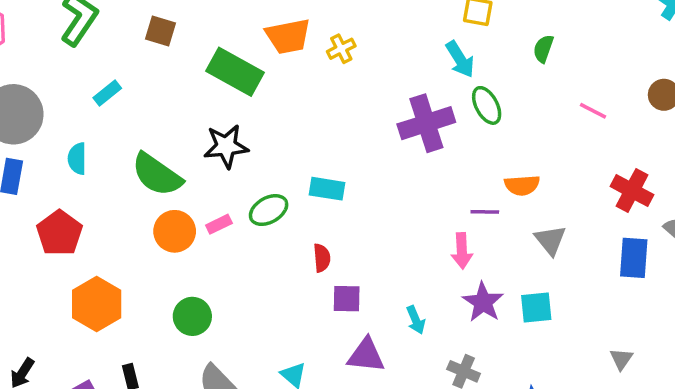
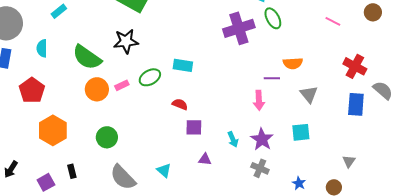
red semicircle: (322, 258) -> (180, 104), turned -63
purple star: (483, 302) -> (262, 139), moved
purple triangle: (366, 355) -> (205, 159), size x0.6

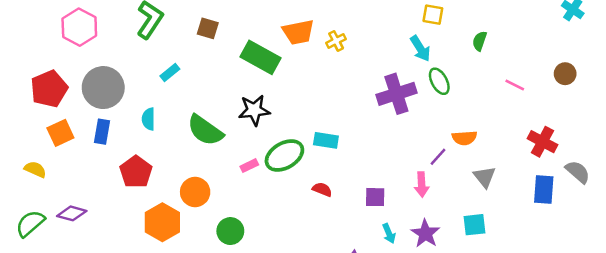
green ellipse: (150, 77) -> (284, 155), size x1.4
purple line: (272, 78) -> (438, 157), turned -49
orange circle: (97, 89) -> (195, 192), moved
purple square: (194, 127) -> (375, 197), moved

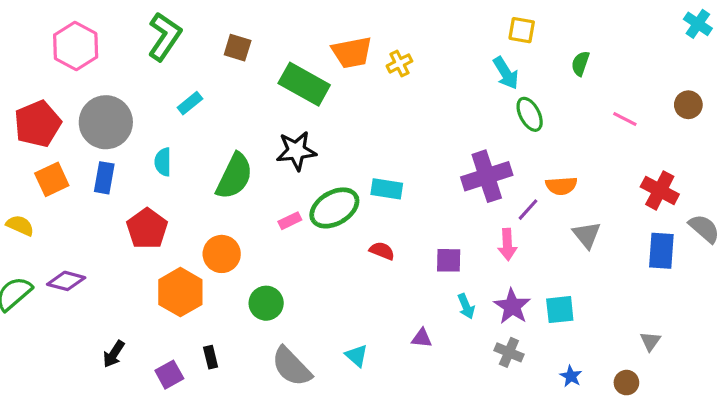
purple cross: (396, 94) -> (487, 176), moved
green semicircle: (205, 130) -> (234, 176), turned -99
cyan square: (474, 225) -> (560, 310), moved

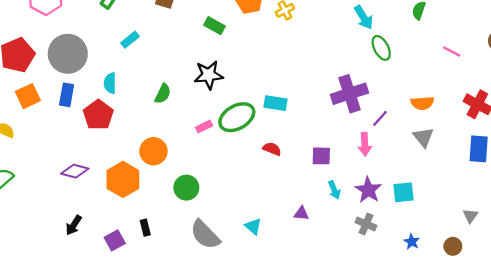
green rectangle: (304, 84) -> (215, 26), size x0.6
green semicircle: (234, 176) -> (163, 94), size x0.6
orange semicircle: (561, 186) -> (422, 103), moved
red pentagon: (147, 229) -> (98, 115), moved
purple diamond: (66, 281) -> (75, 171), moved

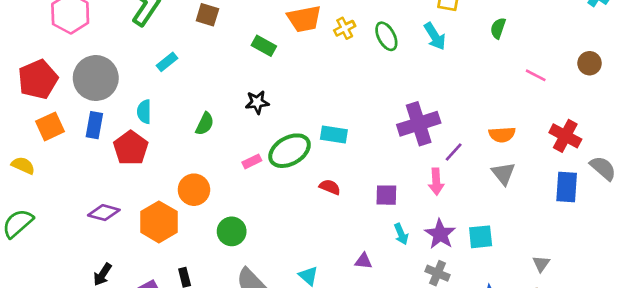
green ellipse: (381, 48) -> (386, 36), moved
black star: (209, 75) -> (257, 102), size x0.7
gray triangle: (470, 216) -> (541, 264), moved

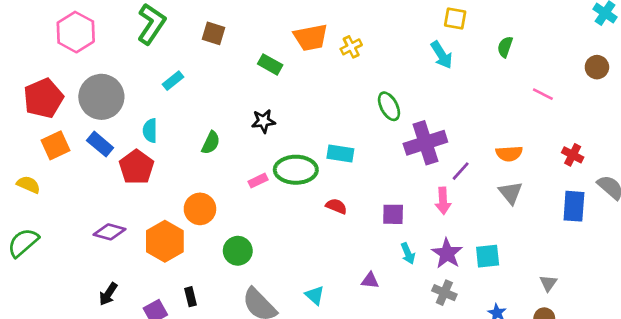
green ellipse: (386, 36) -> (389, 106), moved
brown circle: (590, 63) -> (597, 67), moved
blue rectangle: (94, 125) -> (100, 144), turned -60
red cross: (565, 136) -> (573, 155), size x0.7
green ellipse: (289, 151) -> (296, 170), turned 30

